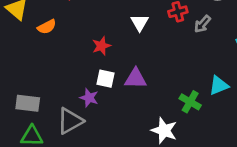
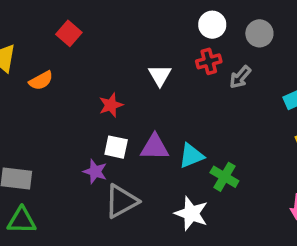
cyan triangle: (219, 85) -> (191, 156), moved
gray triangle: (70, 121) -> (121, 201), moved

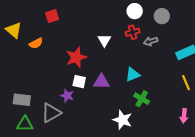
red square: (69, 33) -> (52, 16), turned 32
gray arrow: (240, 77) -> (151, 41), turned 32
red star: (111, 105) -> (76, 57), size x1.5
cyan triangle: (191, 156) -> (133, 75), moved
gray triangle: (121, 201) -> (51, 113), moved

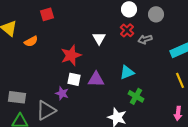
red cross: (133, 32) -> (127, 30), turned -32

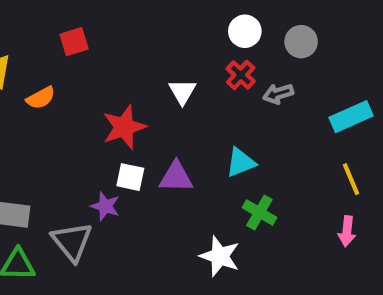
gray triangle: (46, 110) -> (72, 242), turned -40
pink arrow: (178, 113) -> (347, 231), moved

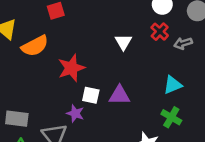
orange semicircle: (41, 98) -> (35, 46), size x1.5
red star: (124, 127) -> (71, 68), moved
cyan triangle: (241, 162) -> (173, 85), moved

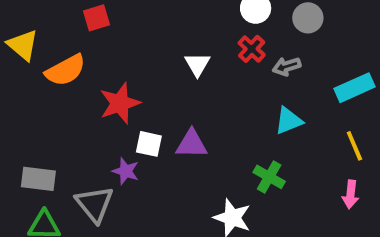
cyan triangle: (173, 85) -> (289, 121), moved

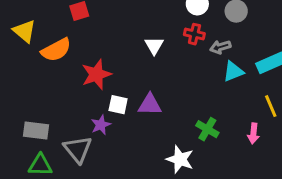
red cross: (252, 49) -> (194, 34), turned -30
cyan triangle: (289, 121) -> (233, 72), moved
purple star: (126, 171) -> (101, 125), turned 30
pink arrow: (351, 194) -> (253, 133), moved

